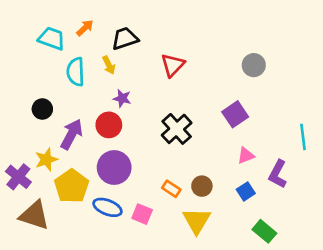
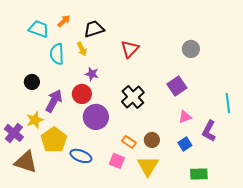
purple circle: (114, 167) -> (96, 117), moved
pink square: (142, 214) -> (117, 161), moved
green rectangle: (264, 231) -> (199, 174), turned -42

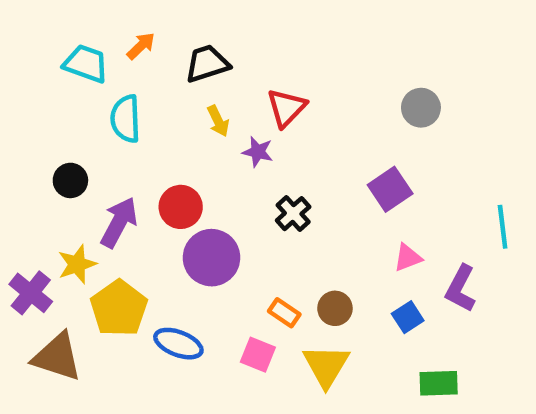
yellow arrow: (82, 49) -> (218, 121), moved
purple star: (92, 74) -> (258, 152), moved
black cross: (133, 97) -> (293, 214), size x0.7

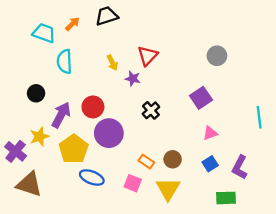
black trapezoid: (207, 64) -> (107, 16), moved
purple L-shape: (461, 288) -> (240, 167), moved
yellow pentagon: (119, 308) -> (74, 149), moved

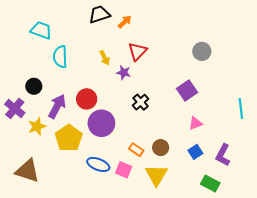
orange arrow: (72, 24) -> (125, 22), moved
purple cross: (16, 151) -> (15, 108), moved
blue ellipse: (92, 177) -> (98, 164), moved
green rectangle: (226, 198) -> (210, 183), turned 30

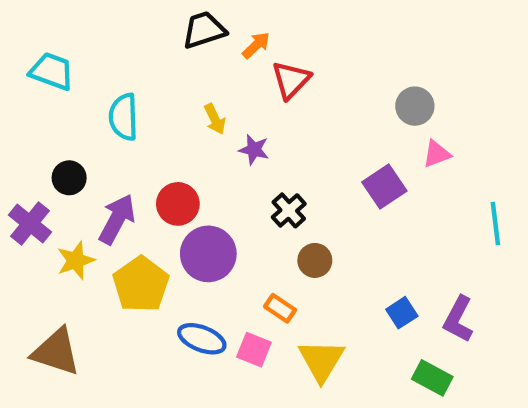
cyan trapezoid: (41, 30) -> (52, 71), moved
red triangle: (137, 51) -> (291, 80), moved
pink triangle: (195, 123) -> (437, 154), moved
brown circle: (161, 148) -> (315, 260), moved

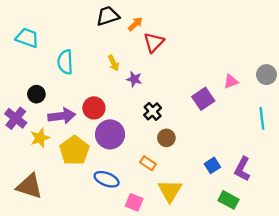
gray circle: (415, 106) -> (266, 75), moved
purple arrow: (117, 219) -> (62, 116), turned 55
pink square: (254, 350) -> (134, 202), moved

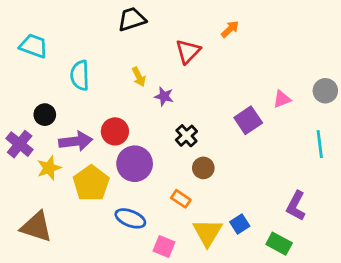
orange arrow: (135, 24) -> (230, 29), moved
blue square: (212, 165) -> (240, 224), moved

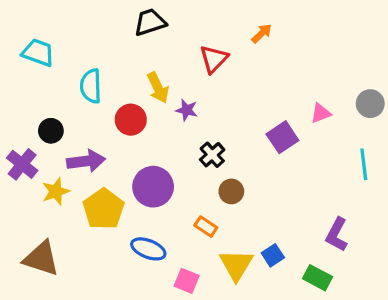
yellow arrow: (139, 77) -> (158, 88), size x1.4
red circle: (115, 131) -> (131, 120), moved

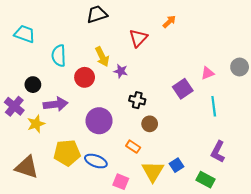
black cross: (212, 155) -> (137, 100), turned -35
cyan line: (364, 164) -> (214, 106), moved
yellow pentagon: (104, 209) -> (67, 153), moved, turned 30

